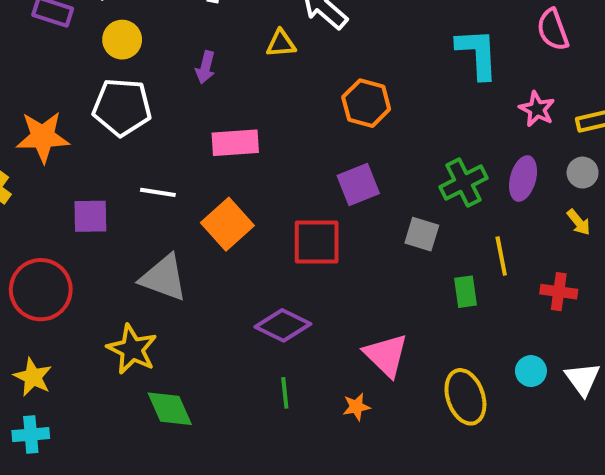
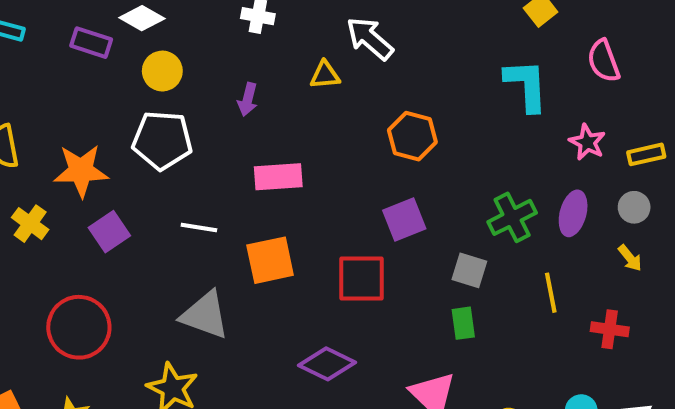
purple square: (90, 216) -> (109, 232), moved, turned -33
orange square: (227, 224) -> (270, 260), turned 30
green rectangle: (465, 292) -> (463, 323), moved

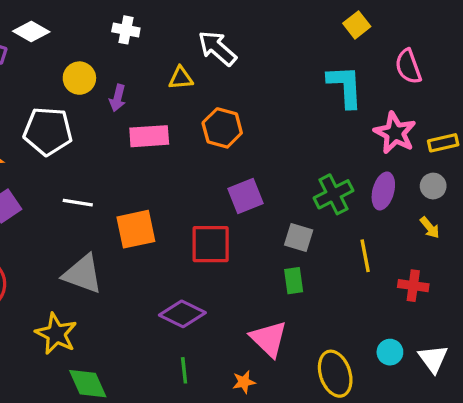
yellow circle: (162, 71) -> (79, 78), moved
orange hexagon: (412, 136) -> (222, 128), moved
pink star: (587, 142) -> (395, 133), size x1.4
pink rectangle: (278, 177) -> (149, 136), moved

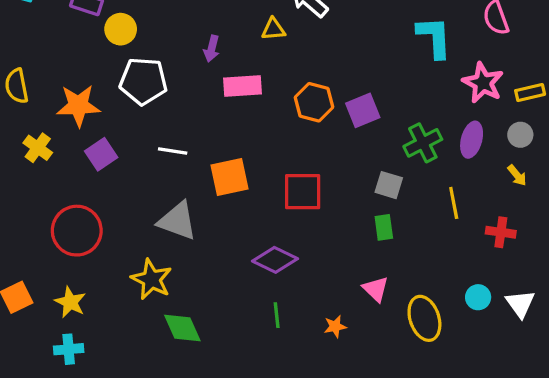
yellow circle: (79, 78) -> (121, 29), moved
orange hexagon: (222, 128) -> (314, 102), moved
purple square: (245, 196) -> (363, 110), moved
pink triangle: (269, 339) -> (376, 289), moved, size x0.7

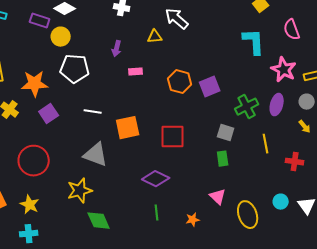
pink rectangle: (242, 86) -> (136, 72), size x0.6
yellow star: (151, 279) -> (80, 191), turned 30

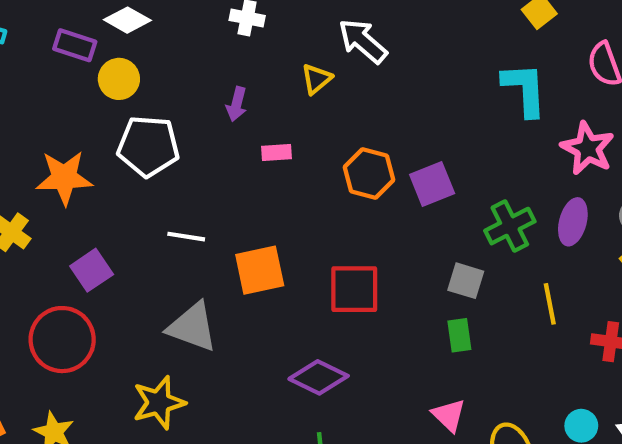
yellow triangle: (155, 37) -> (316, 79), turned -35
purple square: (49, 114) -> (92, 270), moved

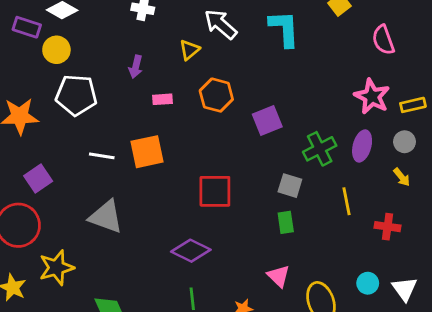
cyan L-shape: (525, 89) -> (284, 29), moved
orange hexagon: (369, 173) -> (216, 95), moved
orange square: (260, 270) -> (147, 152), moved
yellow star: (159, 403) -> (56, 268), moved

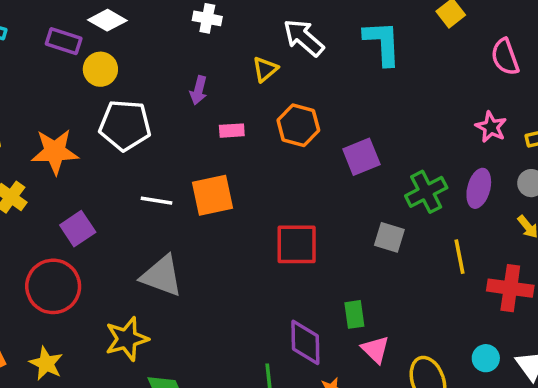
pink star: (372, 96) -> (491, 127), size x0.7
green rectangle: (286, 222) -> (354, 314), moved
red cross: (388, 227) -> (510, 288), size x1.4
purple diamond: (191, 251) -> (305, 342), moved, turned 63
yellow star: (56, 268) -> (127, 339), moved

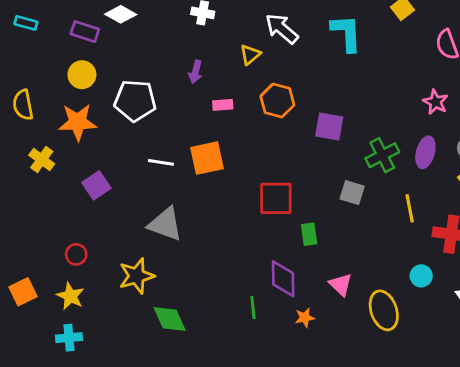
yellow circle: (100, 69) -> (82, 75), moved
purple square: (361, 157) -> (329, 126), turned 32
red circle: (53, 286) -> (76, 254), moved, size x0.5
green rectangle: (354, 314) -> (309, 234), moved
cyan circle: (486, 358) -> (421, 276), moved

